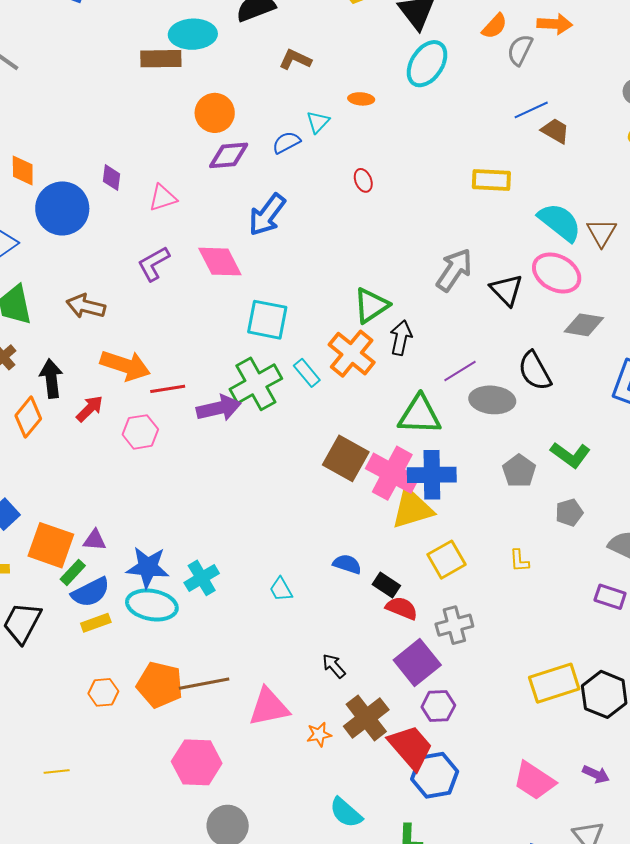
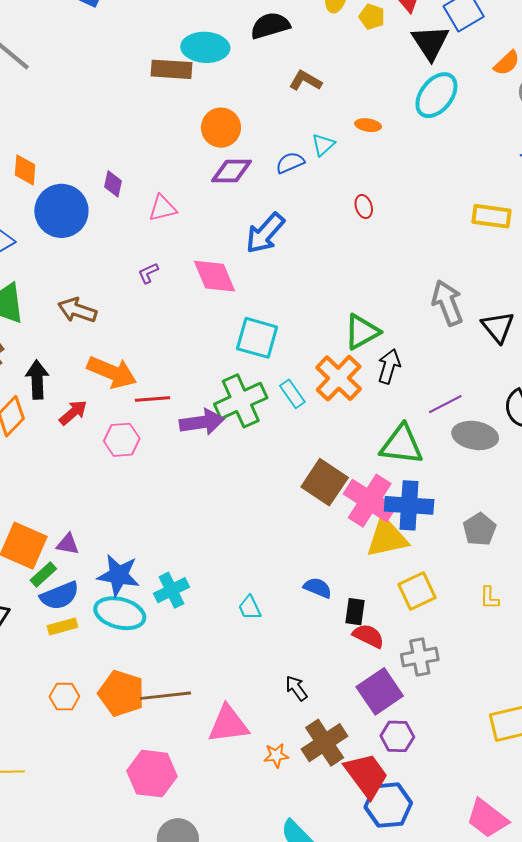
purple L-shape: (154, 264) -> (148, 273), size x0.6
gray arrow: (454, 270) -> (447, 303), turned -60
gray pentagon: (519, 471) -> (480, 529), moved
black rectangle: (386, 585) -> (355, 612), turned 60

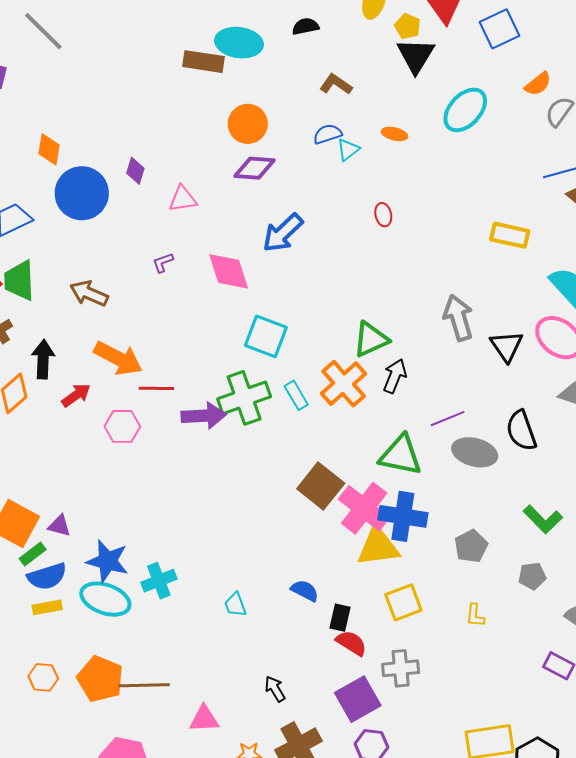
black semicircle: (270, 26) -> (306, 26), size x0.7
black triangle: (430, 42) -> (416, 56), moved
blue semicircle: (290, 163) -> (328, 134), moved
pink triangle: (228, 724) -> (204, 719), size x0.7

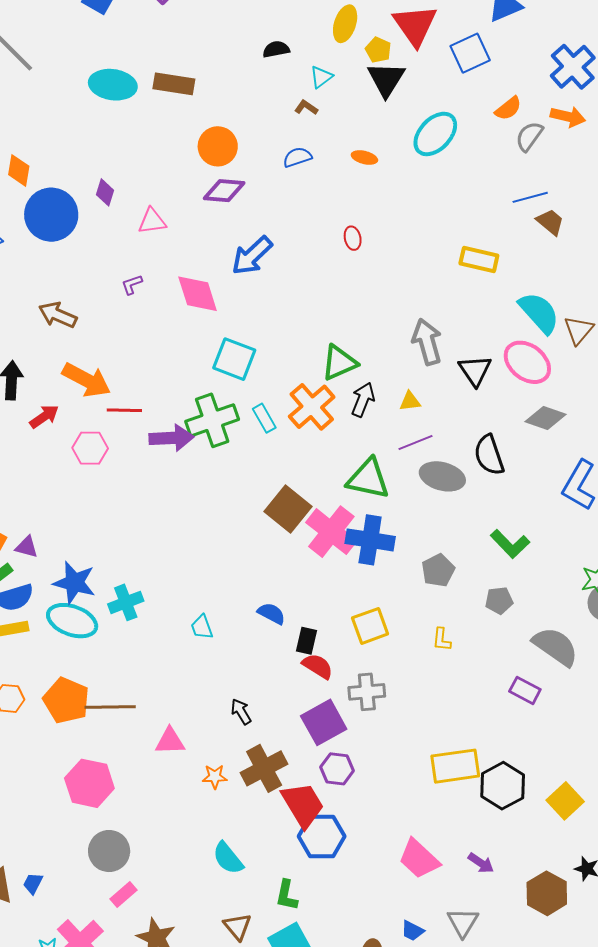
cyan ellipse: (239, 43) -> (113, 85), moved
brown L-shape: (336, 84) -> (306, 107), size x0.7
cyan triangle: (348, 150) -> (321, 77), moved
yellow triangle: (378, 547) -> (410, 401), moved, size x0.5

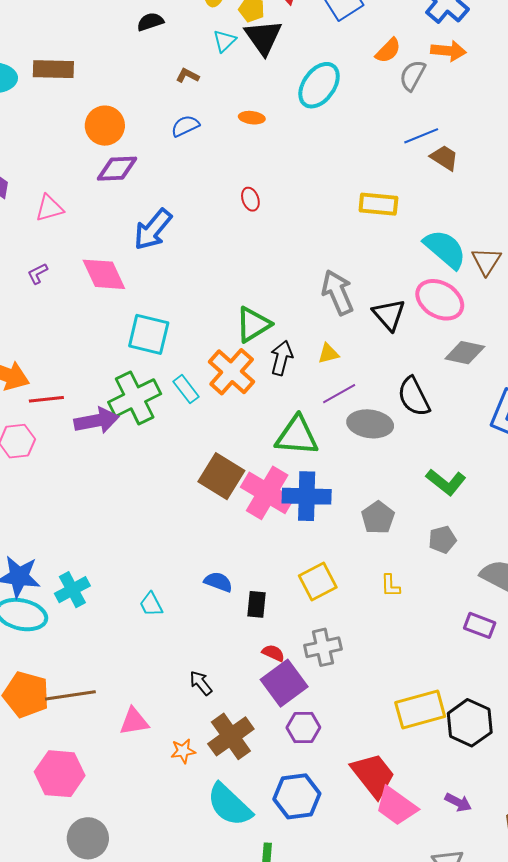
cyan triangle: (321, 77) -> (224, 41), moved
red semicircle: (318, 666) -> (273, 653), moved, size x0.7
red trapezoid: (303, 805) -> (373, 775), moved
cyan semicircle: (228, 858) -> (229, 805), moved, size x1.4

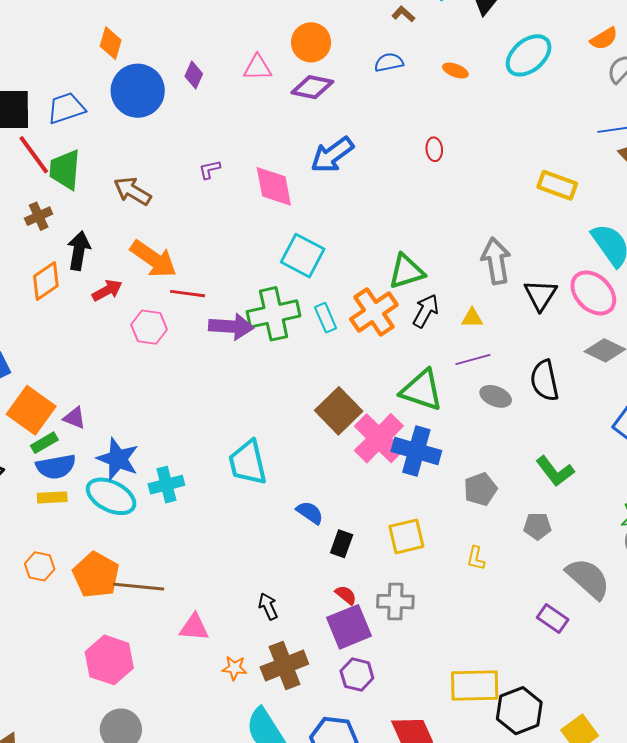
pink triangle: (49, 208) -> (258, 68), moved
gray ellipse: (370, 424) -> (496, 396), size x0.7
cyan trapezoid: (151, 604) -> (248, 463), moved, size x1.8

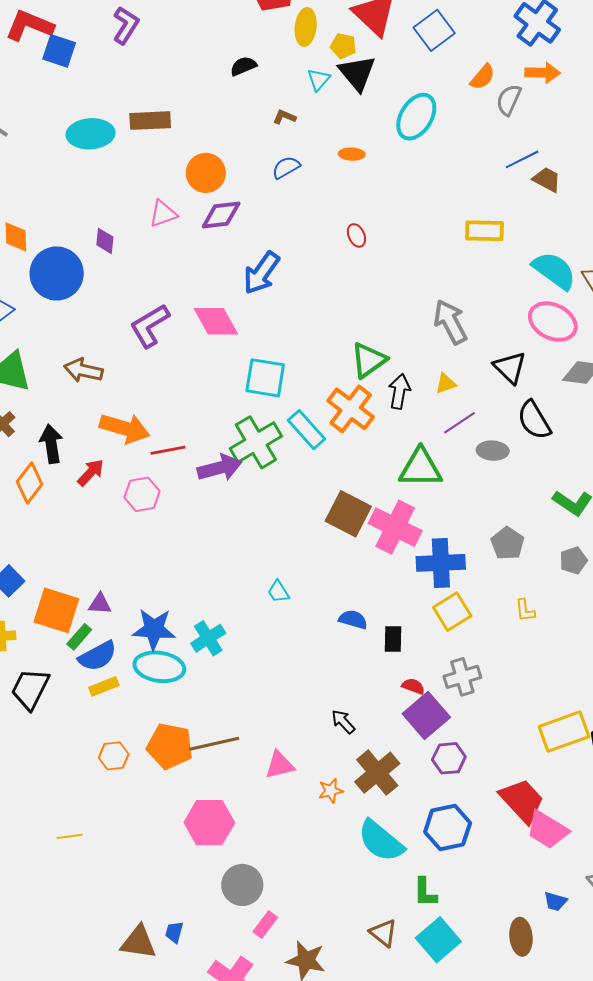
purple L-shape: (210, 169) -> (150, 326), size x2.0
black triangle: (540, 295) -> (510, 367), moved
cyan rectangle: (326, 318) -> (306, 430), size x1.4
blue cross: (416, 451) -> (441, 563), moved
cyan trapezoid: (248, 463) -> (278, 592), size x0.5

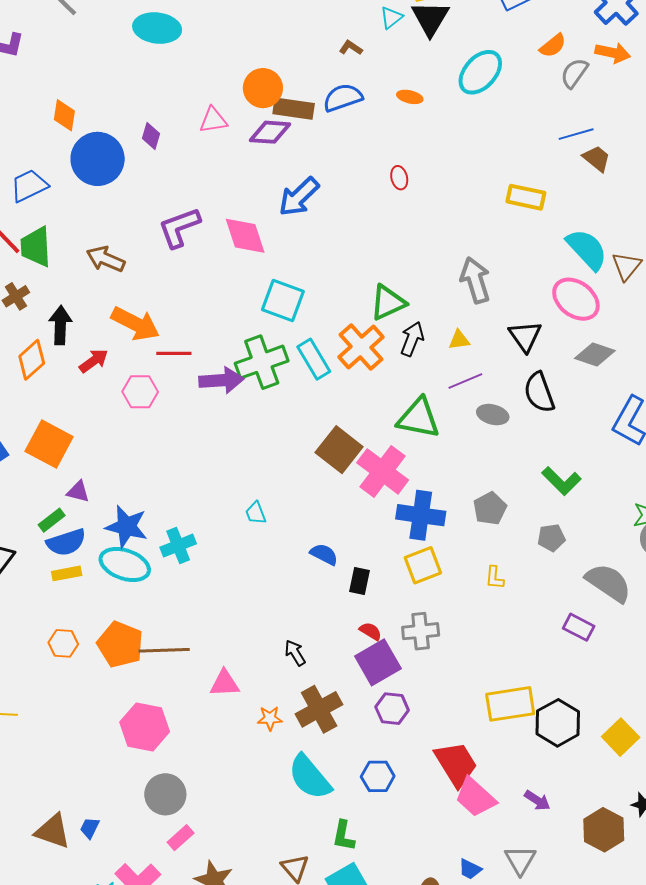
brown rectangle: (150, 121) -> (294, 109), moved
blue semicircle: (286, 167) -> (343, 98), size x1.4
orange square: (56, 610) -> (49, 444), moved
blue hexagon: (448, 828) -> (378, 776), size x0.7

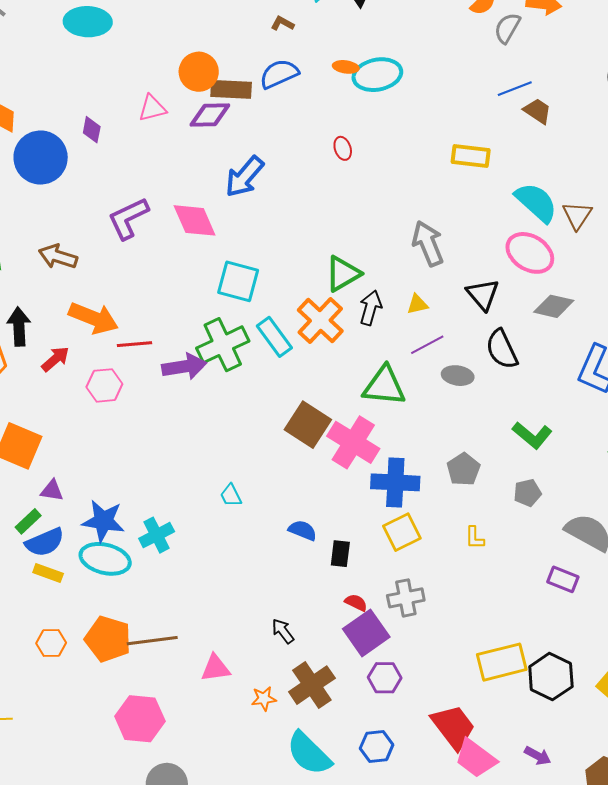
cyan ellipse: (480, 72) -> (377, 75), moved, turned 42
yellow rectangle: (67, 573) -> (48, 573), turned 36

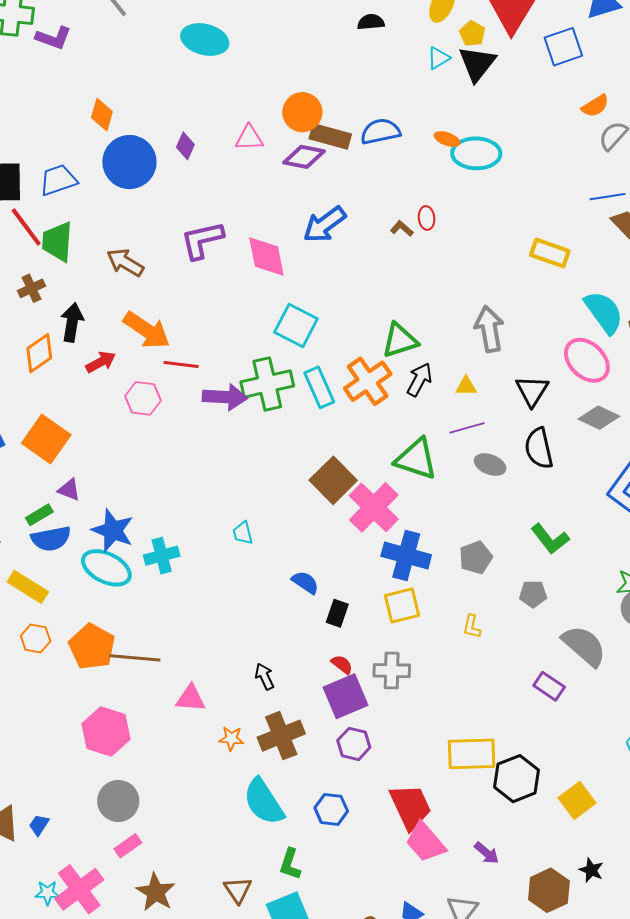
brown L-shape: (282, 23) -> (402, 229), moved
yellow rectangle: (48, 573) -> (28, 587), moved, size x1.4

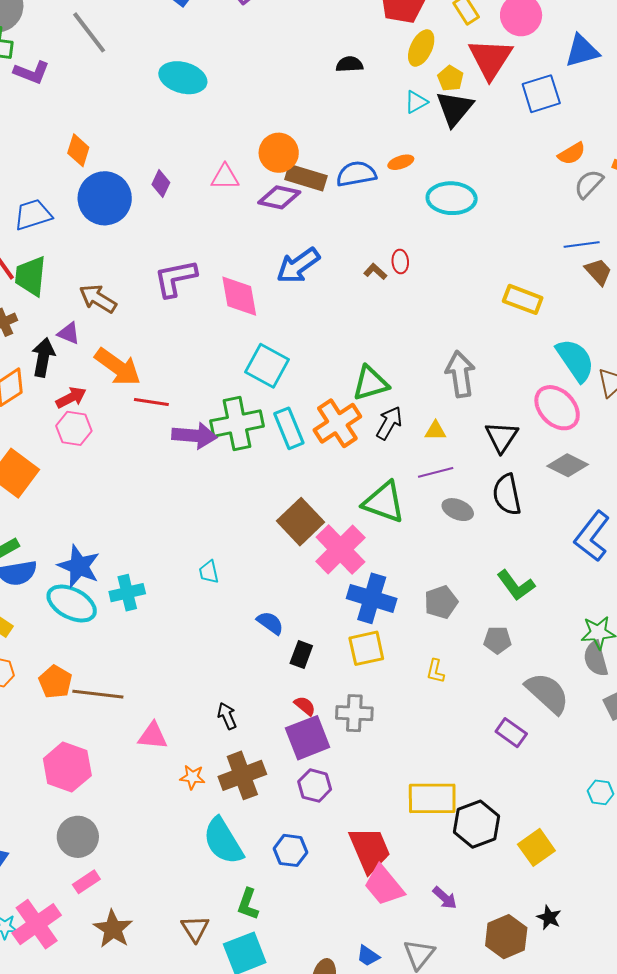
orange ellipse: (447, 139) -> (401, 162), moved, turned -40
pink hexagon: (143, 398) -> (74, 428), moved
purple triangle: (69, 490) -> (69, 333), moved
orange pentagon: (92, 647) -> (55, 682), size x0.7

